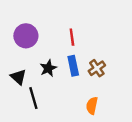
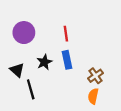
brown cross: (97, 68) -> (96, 76), moved
orange semicircle: (92, 106) -> (93, 96), moved

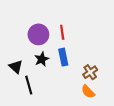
purple circle: (24, 33) -> (38, 34), moved
orange semicircle: (93, 96) -> (88, 92), turned -56

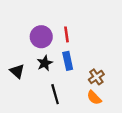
black line: (29, 85) -> (55, 94), moved

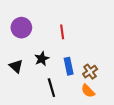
purple circle: (41, 37) -> (21, 28), moved
blue rectangle: (68, 61) -> (69, 66), moved

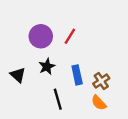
purple circle: (21, 28) -> (41, 36), moved
red line: (62, 32) -> (70, 36), turned 40

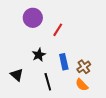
purple circle: (41, 36) -> (33, 18), moved
black triangle: (18, 75) -> (17, 75), moved

